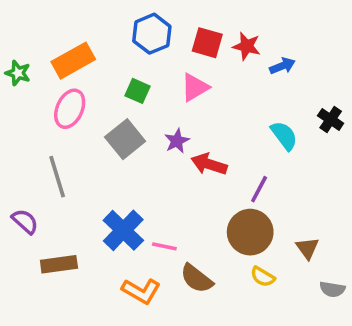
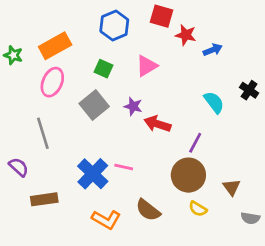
red square: (207, 43) -> (161, 16), moved
purple star: (177, 141) -> (133, 106), turned -30
pink line: (164, 246) -> (124, 167), moved

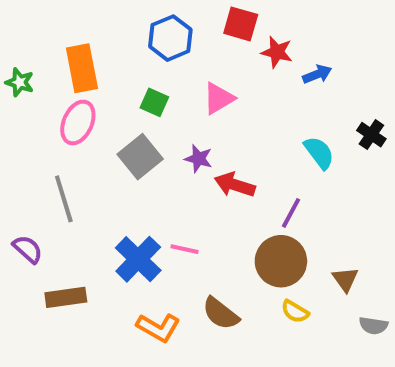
orange rectangle: (55, 46) -> (82, 68), turned -72

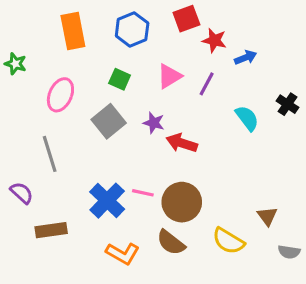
red square: (241, 24) -> (186, 19), turned -36
orange rectangle: (82, 68) -> (73, 31), moved
purple line: (291, 213) -> (207, 84), moved
brown circle: (281, 261) -> (182, 202), moved
yellow semicircle: (295, 311) -> (228, 241), size x1.5

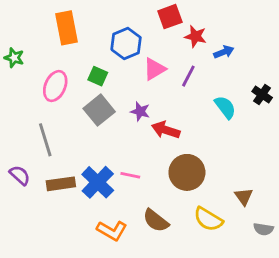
blue hexagon: (132, 30) -> (126, 44), moved
green square: (120, 79) -> (98, 76), moved
brown circle: (182, 202) -> (187, 172), moved
brown rectangle: (51, 230) -> (61, 184), moved

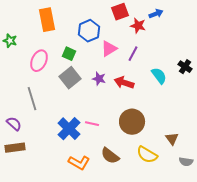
blue arrow: (224, 52) -> (156, 14), moved
red arrow: (166, 130) -> (124, 83), moved
brown rectangle: (61, 184) -> (15, 148), moved

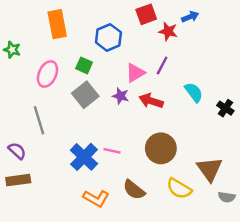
pink triangle: (109, 49) -> (135, 73), moved
black cross: (185, 67) -> (225, 108), moved
brown triangle: (172, 139) -> (210, 169), size x1.6

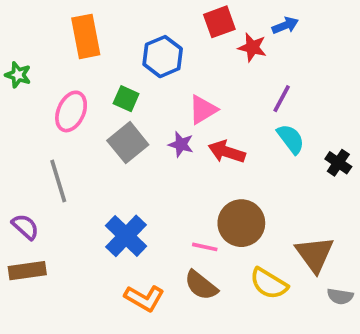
purple line: (162, 65) -> (282, 99), moved
pink line: (112, 151) -> (205, 247), moved

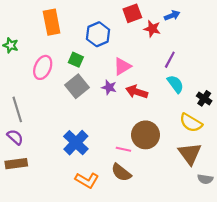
gray line: (58, 181) -> (17, 109), moved
yellow semicircle: (269, 283) -> (191, 123), moved

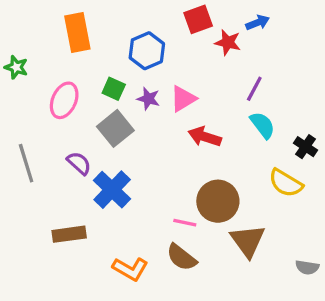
purple star: (109, 87) -> (148, 99), moved
purple semicircle: (15, 137) -> (79, 163), moved
blue cross: (76, 143) -> (112, 190), moved
brown triangle: (190, 154) -> (248, 241), moved
brown rectangle: (16, 164) -> (69, 234), moved

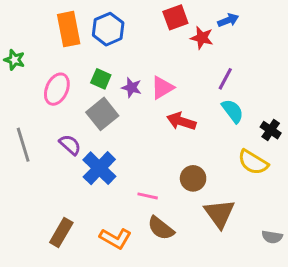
blue hexagon: (147, 51) -> (108, 29), moved
brown circle: (218, 201) -> (193, 178), size x0.7
pink line: (185, 223) -> (148, 196), moved
brown rectangle: (69, 234) -> (61, 233), moved, turned -52

